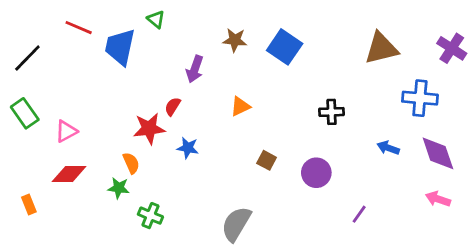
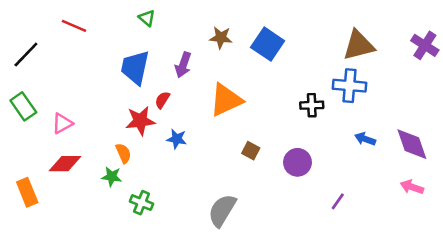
blue trapezoid: (120, 47) -> (135, 67), moved
blue cross: (420, 98) -> (349, 86), moved
orange triangle: (240, 106) -> (226, 100), size x1.8
orange rectangle: (29, 205) -> (27, 192), size x1.5

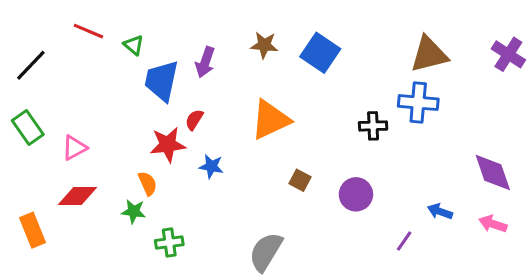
green triangle: (147, 18) -> (134, 45), moved
purple arrow: (183, 65) -> (205, 62), moved
blue arrow: (365, 139) -> (440, 211), moved
green cross: (142, 203) -> (169, 243), turned -30

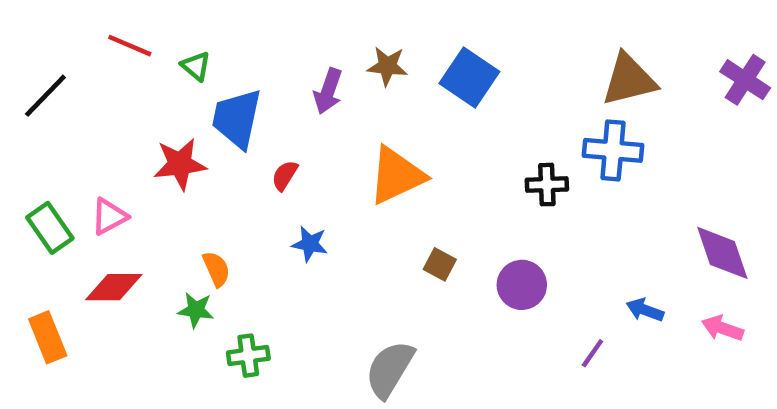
purple arrow: (205, 62) -> (328, 91), moved
green rectangle: (28, 127) -> (50, 228), moved
red star: (168, 145) -> (180, 164), moved

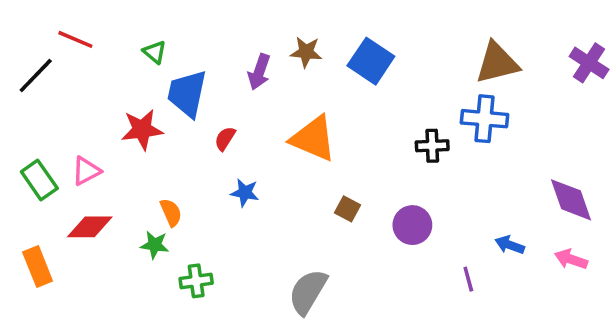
red line: (130, 46) -> (75, 39), moved
orange triangle: (396, 175) -> (313, 139), turned 48
purple line: (592, 353) -> (468, 279), turned -50

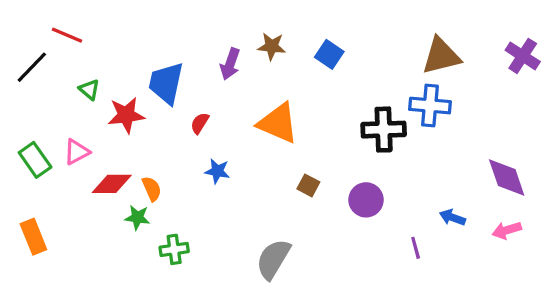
green triangle: (155, 52) -> (89, 90), moved
blue square: (371, 61) -> (329, 54), size x0.7
black cross: (432, 146) -> (384, 130), size x1.5
red diamond: (90, 227) -> (112, 184), moved
pink arrow: (571, 259) -> (507, 230), turned -36

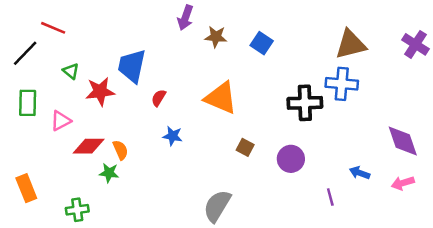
purple arrow: (230, 64) -> (185, 18), moved
green rectangle: (35, 160) -> (28, 103), moved, turned 36
green cross: (174, 249) -> (77, 210), moved

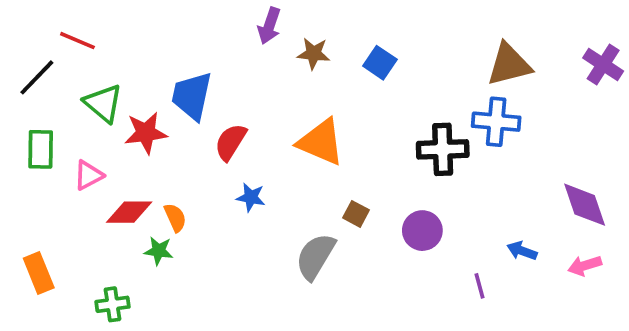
green triangle: (71, 71) -> (103, 103), size x1.6
red semicircle: (159, 98) -> (231, 142), size x1.5
gray semicircle: (217, 206) -> (315, 256), moved

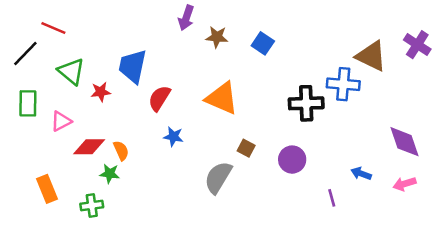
brown triangle: (509, 65) -> (371, 56), moved, turned 40
red star: (146, 133) -> (101, 92), size x0.7
orange rectangle: (39, 273) -> (47, 189), moved
green cross: (113, 304) -> (92, 205), moved

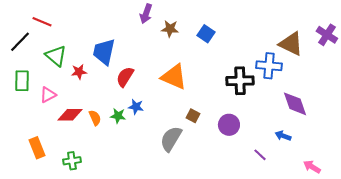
purple diamond: (405, 142) -> (295, 104), moved
green star: (110, 174) -> (118, 116), moved
pink arrow: (405, 184) -> (312, 167), moved, turned 48
purple line: (332, 198) -> (260, 155), turned -32

